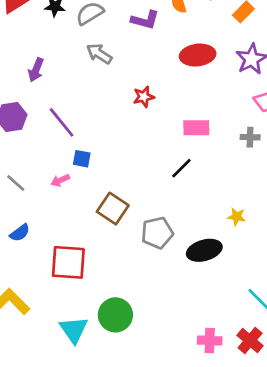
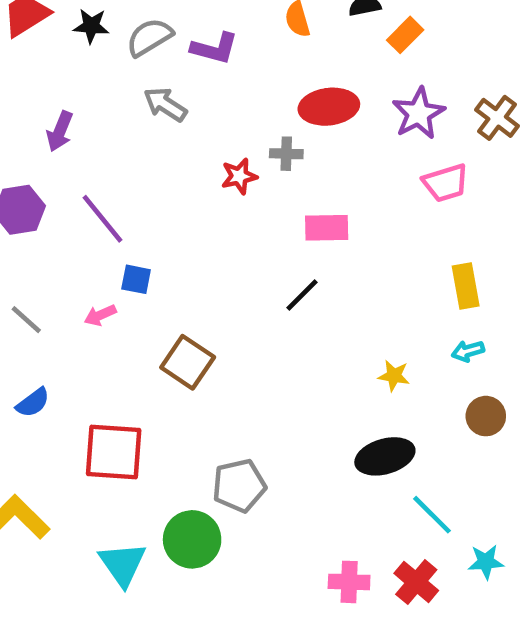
purple L-shape: (145, 20) -> (215, 48), moved
gray cross: (250, 137) -> (286, 154), moved
gray pentagon: (157, 233) -> (239, 486), moved
black ellipse: (204, 250) -> (385, 456), moved

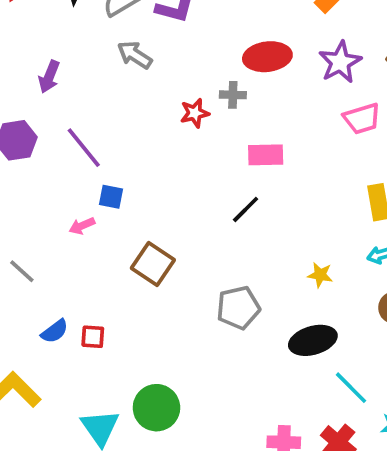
gray line: (26, 320) -> (22, 271), moved
blue semicircle: (33, 403) -> (55, 331), moved
red square: (114, 452) -> (93, 337), size x0.5
gray pentagon: (239, 486) -> (238, 308), moved

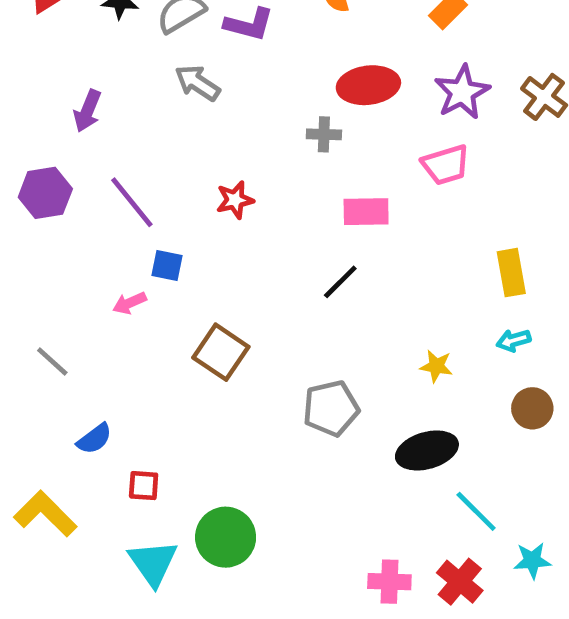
red star: (195, 113) -> (235, 200), moved
pink trapezoid: (362, 119) -> (446, 165), moved
red square: (93, 337) -> (144, 486), moved

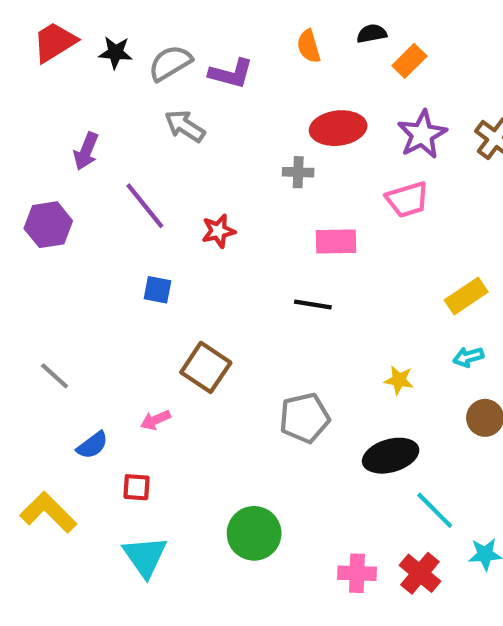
purple line: (132, 202) -> (145, 206), moved
yellow rectangle: (511, 273) -> (466, 296), turned 66
black line: (340, 282) -> (313, 304), turned 54
pink arrow: (130, 303) -> (155, 420), moved
green circle: (226, 537) -> (254, 533), moved

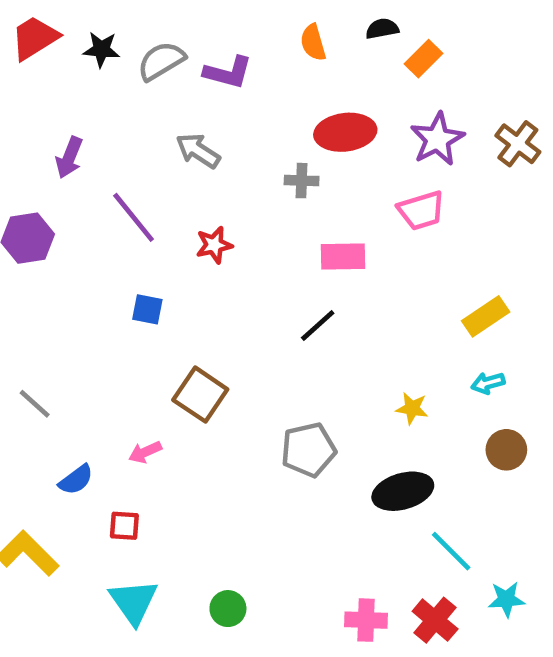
gray arrow: (185, 126) -> (198, 151), moved
black line: (313, 304) -> (318, 326), turned -51
green circle: (254, 533) -> (228, 609), moved, size x0.6

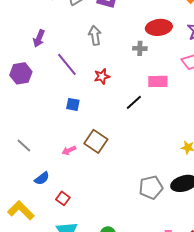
gray arrow: (198, 151) -> (95, 35), turned 48
black line: (318, 326) -> (134, 102), moved
gray pentagon: (308, 450) -> (151, 187), moved
pink arrow: (145, 452) -> (69, 150), moved
red square: (124, 526) -> (63, 198), turned 32

